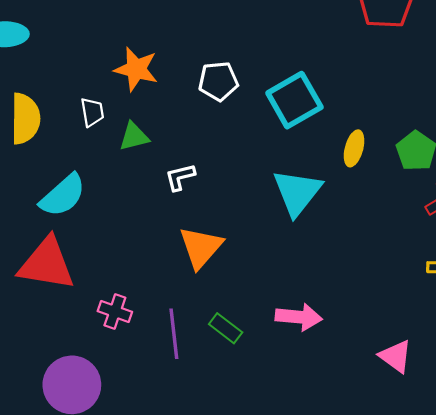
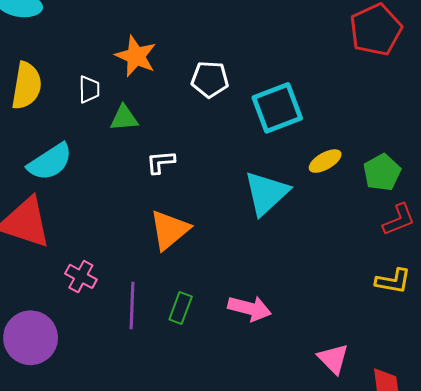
yellow ellipse: (354, 148) -> (325, 161), turned 36
green rectangle: (226, 328) -> (181, 308), turned 64

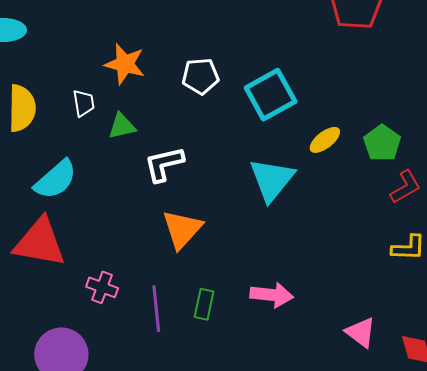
white L-shape: (161, 162) -> (164, 164), size x1.4

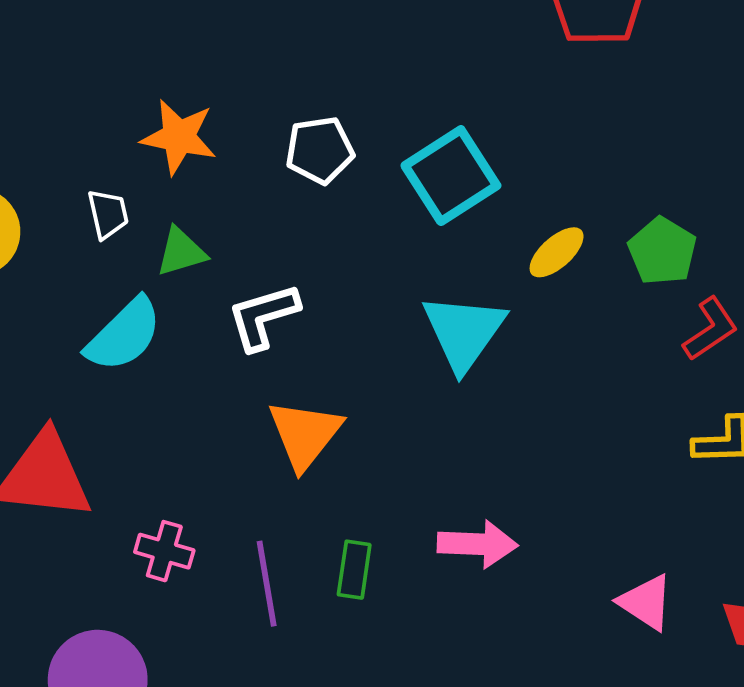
cyan semicircle: (56, 180) -> (124, 335), moved

